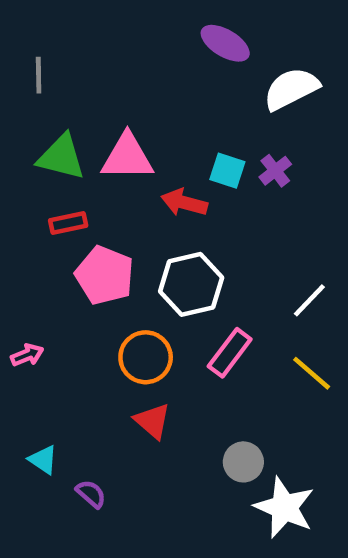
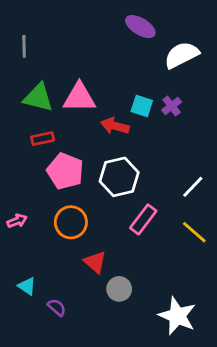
orange circle: (146, 357) -> (71, 222), moved
gray circle: (243, 462) -> (119, 289), moved

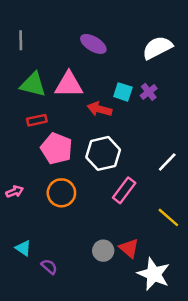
purple ellipse: (140, 27) -> (93, 44), moved
yellow line: (194, 232) -> (168, 217), moved
red triangle: (95, 262) -> (129, 248), moved

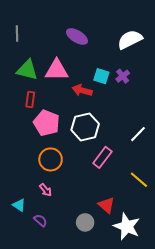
red rectangle: (37, 120) -> (30, 99), turned -70
pink arrow: (15, 192) -> (45, 190), moved, turned 72
gray circle: (103, 251) -> (85, 222), moved

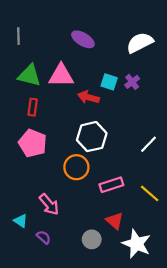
pink pentagon: (47, 123) -> (33, 143), moved
pink rectangle: (102, 157) -> (111, 185), moved, turned 35
orange circle: (51, 159) -> (76, 167), moved
pink arrow: (45, 190) -> (49, 204), size x1.5

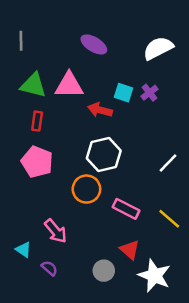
pink rectangle: (111, 185) -> (126, 209), turned 45

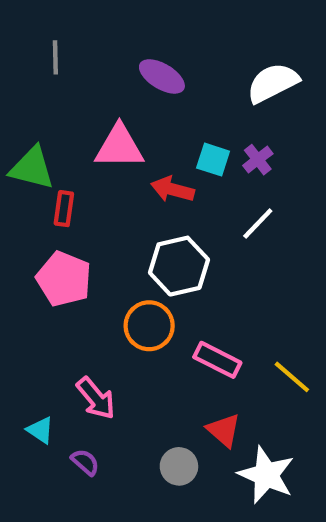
gray line: (21, 41) -> (55, 57), moved
green triangle: (33, 85) -> (32, 168), moved
white line: (168, 163) -> (258, 223), moved

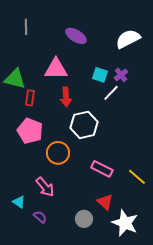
red arrow: (173, 189) -> (66, 97), moved, turned -108
white line: (258, 223) -> (111, 93), moved
orange circle: (149, 326) -> (58, 153), moved

